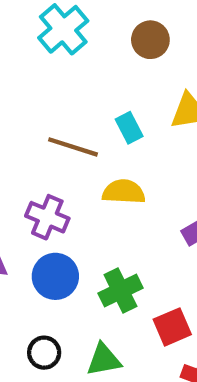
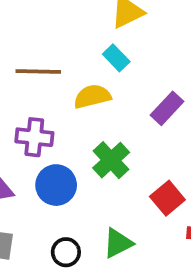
cyan rectangle: (129, 128) -> (116, 58), moved
green cross: (120, 291) -> (111, 160), moved

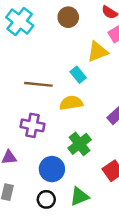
cyan rectangle: (116, 58) -> (78, 75), moved
blue circle: (56, 185) -> (52, 169), moved

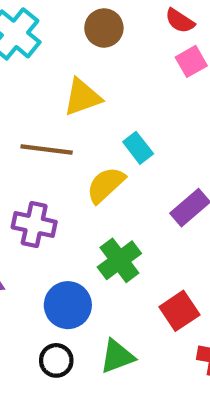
yellow triangle: (98, 52) -> (82, 97), moved
cyan rectangle: (78, 75) -> (138, 148), moved
yellow semicircle: (71, 103) -> (106, 185), turned -35

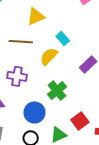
red square: (179, 311) -> (80, 121), moved

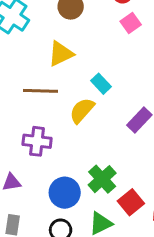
green cross: (57, 91) -> (102, 179), moved

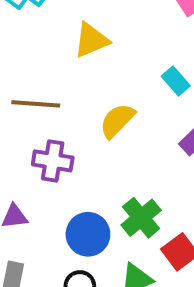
cyan rectangle: (101, 84) -> (176, 81), moved
brown line: (40, 91) -> (36, 104), moved

